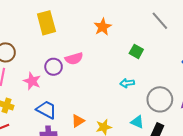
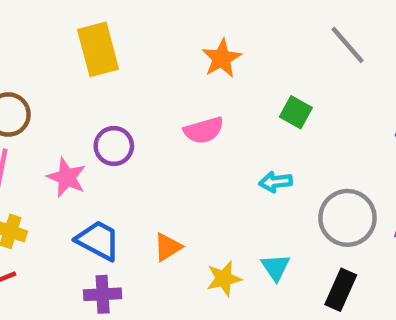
pink semicircle: (74, 59) -> (204, 130), moved
orange triangle: (78, 121) -> (168, 247), moved
cyan triangle: (137, 122) -> (276, 267), moved, turned 32

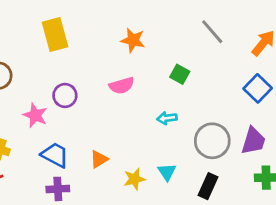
orange star: (222, 58) -> (133, 40), turned -30

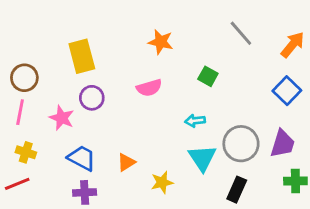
yellow rectangle: (55, 35) -> (82, 56), moved
cyan triangle: (167, 172) -> (202, 158), moved, size x1.5

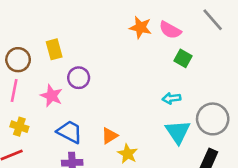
yellow rectangle: (82, 56) -> (54, 49), moved, size x0.7
pink semicircle: (149, 88) -> (170, 30), moved, turned 45
yellow star: (162, 182) -> (128, 154), moved, turned -30

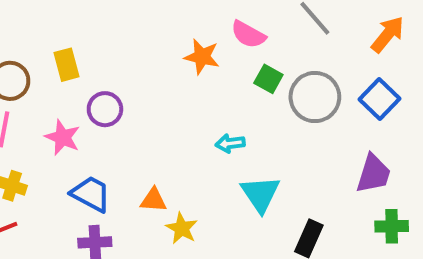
orange star: (140, 27) -> (202, 57), moved
cyan arrow: (171, 98) -> (230, 143), moved
gray circle: (213, 119) -> (315, 97), moved
orange triangle: (110, 136) -> (153, 200), turned 36

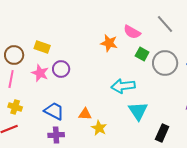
yellow rectangle: (67, 65) -> (42, 47), turned -56
pink star: (63, 137) -> (40, 73), moved
cyan arrow: (230, 143) -> (123, 86), size x1.6

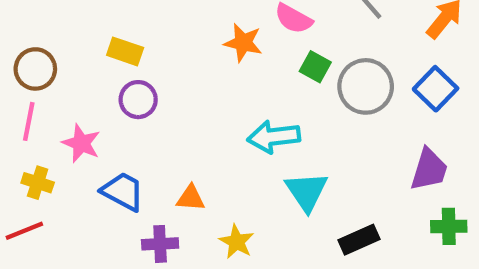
yellow rectangle: (42, 47) -> (125, 51), moved
pink star: (40, 73) -> (81, 143), moved
yellow star: (99, 128) -> (237, 242), moved
black rectangle: (162, 133) -> (359, 240), turned 42
purple cross: (56, 135) -> (160, 244), moved

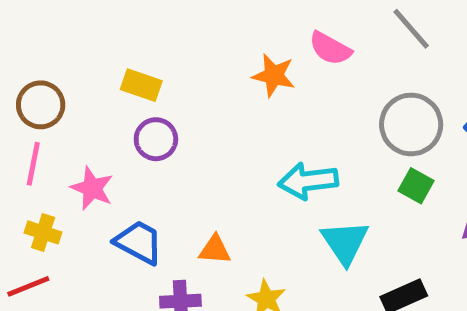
green square: (315, 67) -> (416, 186), moved

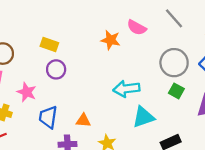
blue trapezoid: (139, 242) -> (48, 117), turned -110
cyan triangle: (345, 242) -> (143, 117), turned 45

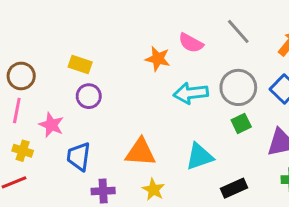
cyan arrow: (126, 89) -> (191, 93), moved
green square: (176, 91) -> (241, 123), turned 35
orange triangle: (83, 120) -> (141, 152), moved, size x1.6

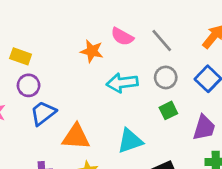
gray line: (238, 31) -> (162, 41), moved
gray circle: (238, 87) -> (166, 77), size x0.7
blue trapezoid: (79, 156) -> (43, 113), moved, turned 44

